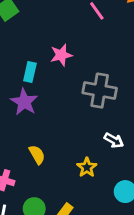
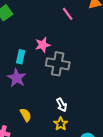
gray cross: (100, 91) -> (58, 64), moved
white arrow: (114, 140) -> (62, 105), moved, turned 32

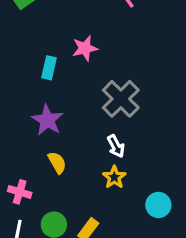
gray cross: (58, 64) -> (121, 99), moved, turned 35
purple star: (17, 78) -> (47, 120), moved

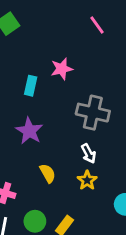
gray cross: (121, 99) -> (93, 113), turned -32
yellow semicircle: (57, 163) -> (48, 173), moved

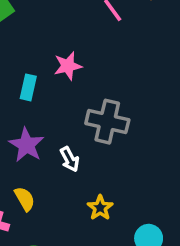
white arrow: (89, 153) -> (70, 159), moved
yellow semicircle: (48, 173) -> (25, 199), moved

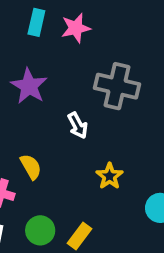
cyan rectangle: (28, 87) -> (36, 22), moved
purple star: (26, 145) -> (29, 86), moved

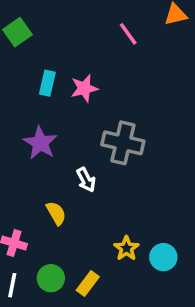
yellow semicircle: (31, 167) -> (56, 213), moved
yellow star: (110, 176) -> (126, 248), moved

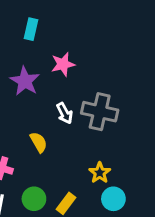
pink star: (84, 88) -> (63, 64), moved
gray cross: (123, 143) -> (100, 112), moved
cyan circle: (163, 257) -> (113, 199), moved

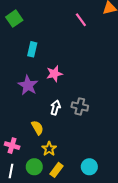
gray cross: (100, 112) -> (80, 106), size x0.7
white arrow: (65, 113) -> (55, 108), turned -136
yellow star: (100, 173) -> (49, 149), moved

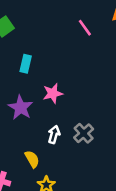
gray cross: (80, 106) -> (84, 133), turned 35

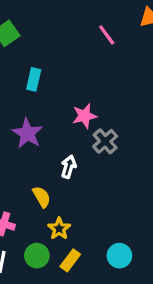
pink star: (53, 93) -> (84, 116), moved
gray cross: (84, 133) -> (105, 141), moved

